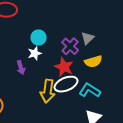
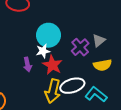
cyan circle: (39, 38) -> (48, 35), size x1.5
red star: (64, 67) -> (52, 65), moved

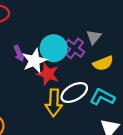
cyan circle: (48, 35) -> (54, 48), moved
white star: (43, 51) -> (34, 61), size x1.5
purple arrow: (27, 64) -> (19, 53), moved

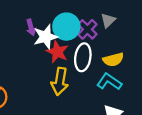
yellow semicircle: (103, 63) -> (113, 60), moved
white ellipse: (74, 93) -> (83, 57), moved, turned -60

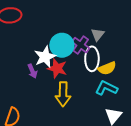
purple arrow: (31, 27) -> (32, 71), moved
white ellipse: (83, 57) -> (92, 59), moved

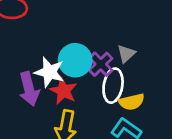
white star: (45, 57) -> (49, 72), turned 30
purple arrow: (32, 71) -> (29, 89), size x1.6

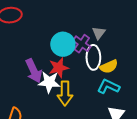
white star: (49, 72) -> (49, 82), moved
red star: (63, 91) -> (59, 68), turned -30

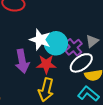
white ellipse: (93, 57) -> (81, 63), turned 40
white star: (49, 82) -> (40, 40), moved

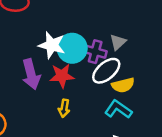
purple cross: (74, 47) -> (95, 52), turned -30
yellow arrow: (46, 90) -> (64, 108), size x0.6

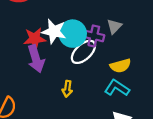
white ellipse: (106, 71) -> (83, 52), moved
red star: (62, 76) -> (35, 39), moved

